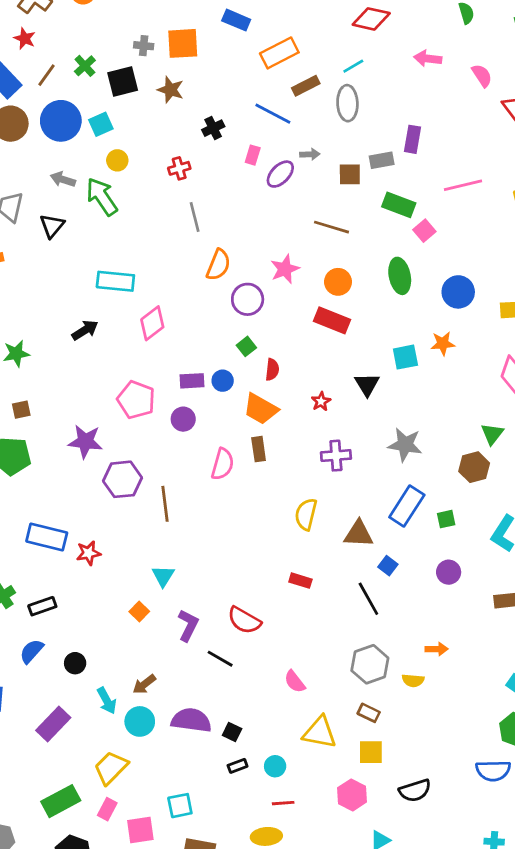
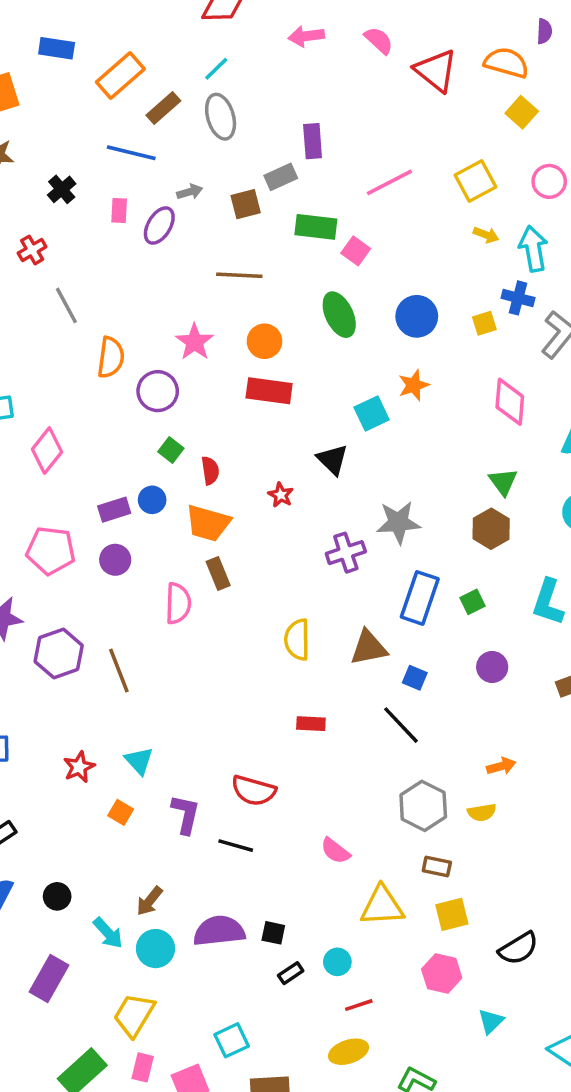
purple cross: (336, 456) -> (346, 553), moved
red star: (89, 553) -> (79, 767), moved

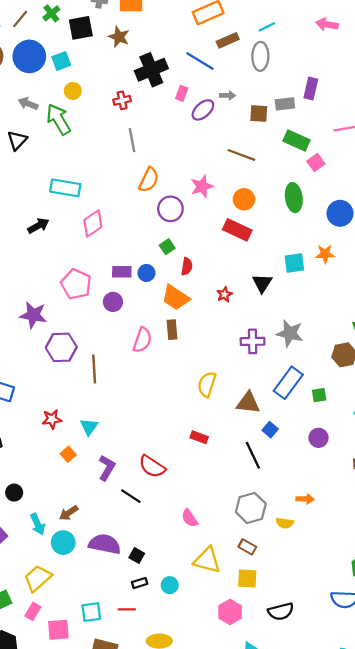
black cross: (62, 189) -> (151, 70), size x1.8
red line: (359, 1005) -> (127, 609), moved

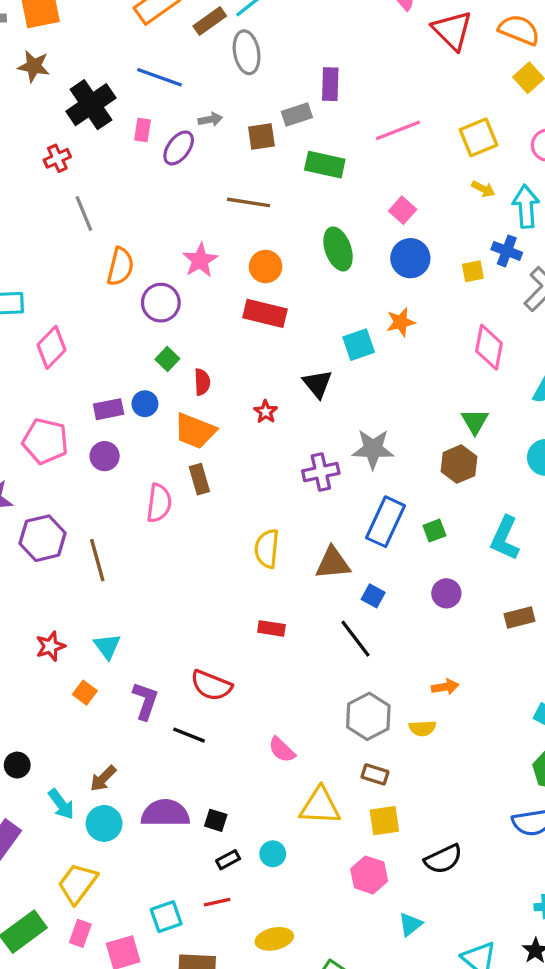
brown rectangle: (228, 40) -> (210, 21), moved
pink square: (316, 162) -> (403, 210), moved

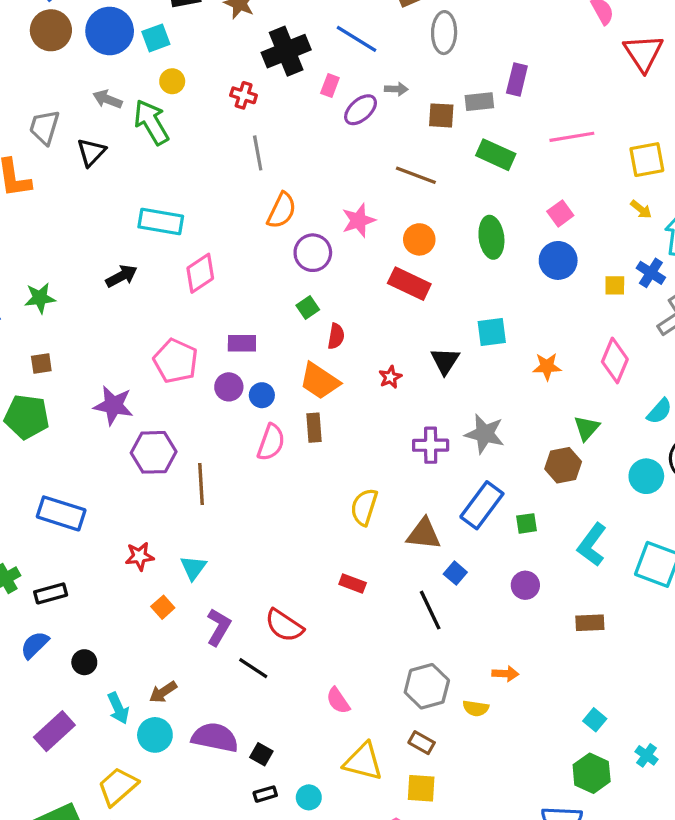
red cross: (57, 158) -> (244, 95), turned 30
orange star: (401, 322) -> (547, 366), moved
blue circle: (145, 404) -> (262, 395), moved

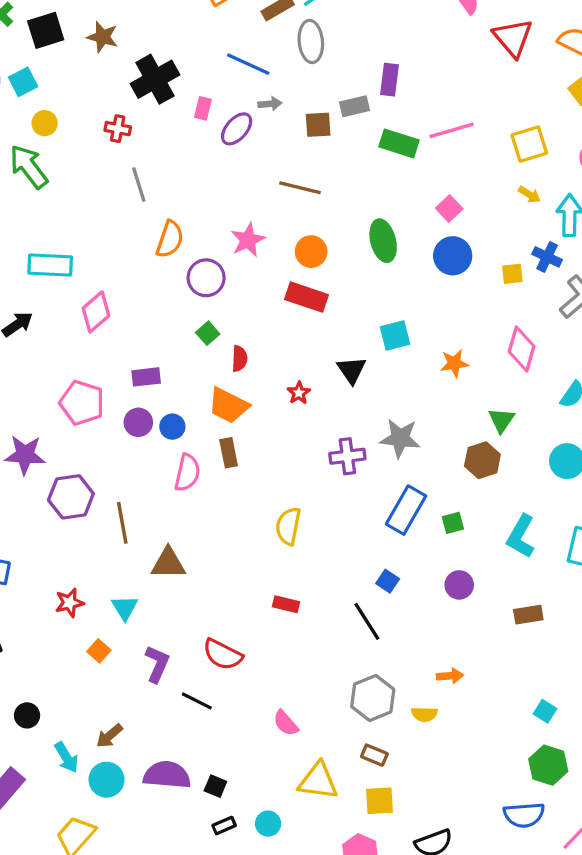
blue line: (357, 39) -> (248, 64), moved
green rectangle: (496, 155) -> (399, 143), moved
brown triangle: (424, 534) -> (168, 563), moved

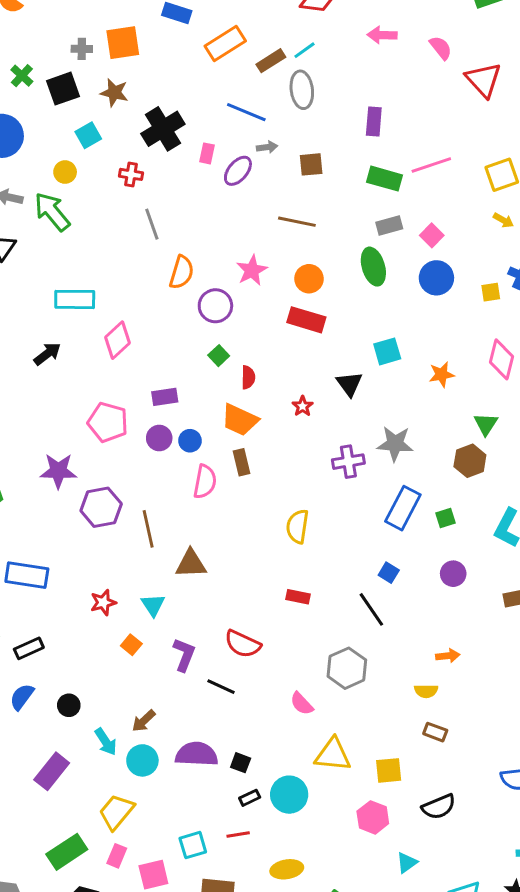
cyan square: (23, 82) -> (88, 135), moved
gray rectangle: (355, 106) -> (389, 225), moved
gray hexagon: (373, 698) -> (347, 668), moved
brown rectangle: (374, 755) -> (435, 732), moved
cyan circle: (268, 824) -> (289, 795), size x1.6

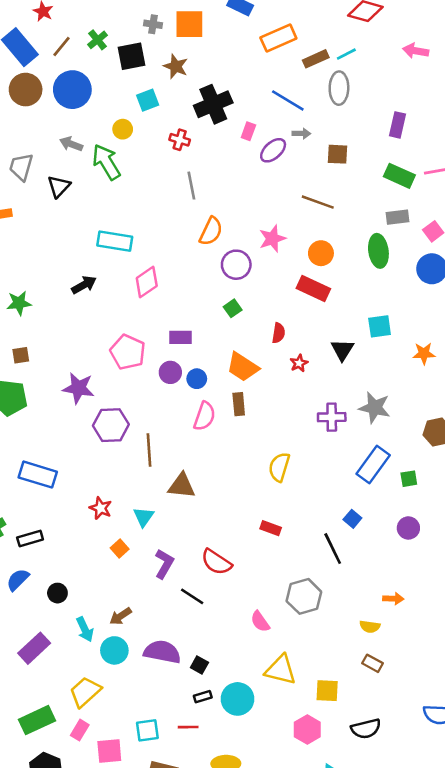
red semicircle: (248, 377) -> (279, 333), moved
red star: (103, 602) -> (101, 508), turned 30

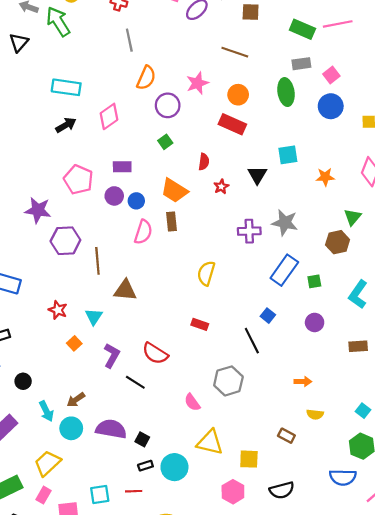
pink diamond: (147, 282) -> (109, 116), moved
black arrow: (84, 285) -> (66, 125), moved
yellow semicircle: (370, 627) -> (315, 414), moved

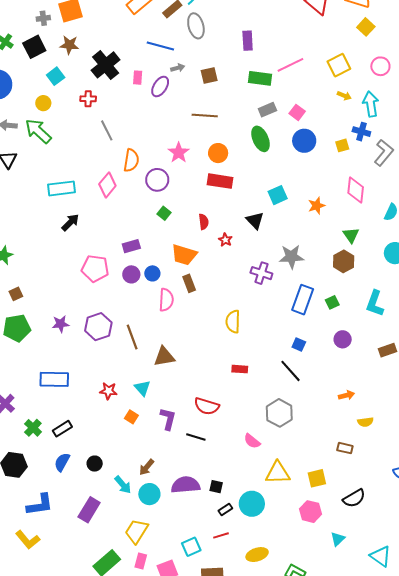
pink diamond: (109, 116) -> (107, 185), moved
purple star: (38, 210) -> (61, 324), moved, size x0.7
purple cross: (249, 231) -> (261, 273), turned 35

